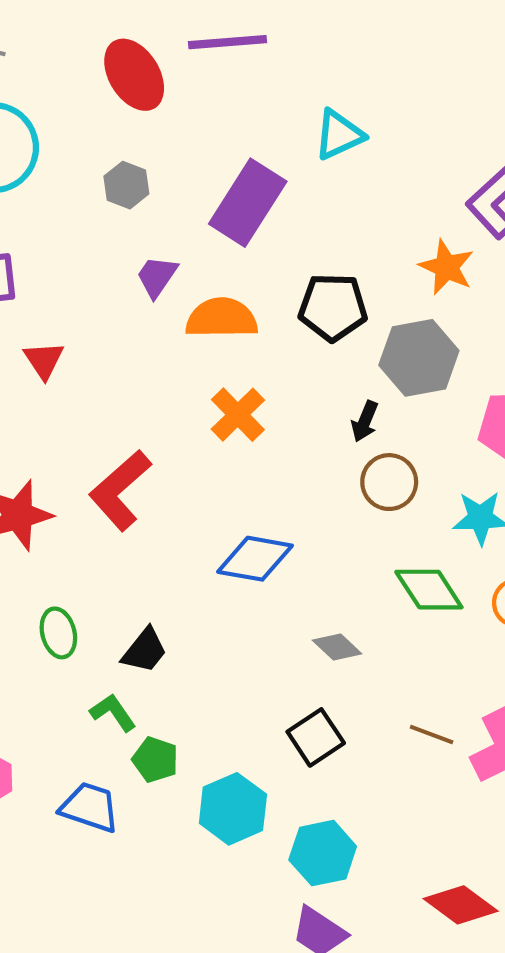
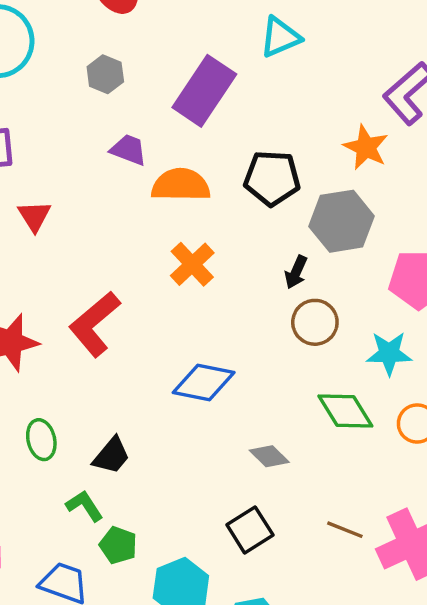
purple trapezoid: (157, 277) -> (129, 150), turned 75

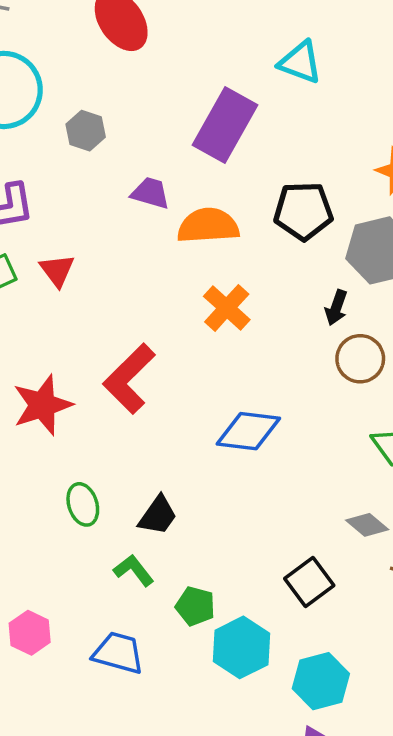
cyan triangle: (280, 37) -> (300, 62), turned 48
gray hexagon: (105, 74) -> (86, 131), moved
gray diamond: (269, 456) -> (367, 525), moved
green pentagon: (118, 545) -> (195, 606), moved

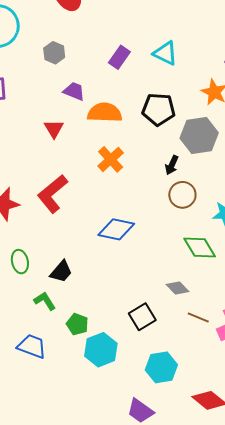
cyan triangle: (300, 62) -> (165, 53), moved
purple rectangle: (225, 125) -> (119, 57), size x0.6
gray hexagon: (86, 131) -> (54, 53), moved
red triangle: (57, 270) -> (54, 129), moved
cyan hexagon: (321, 681) -> (161, 367), moved

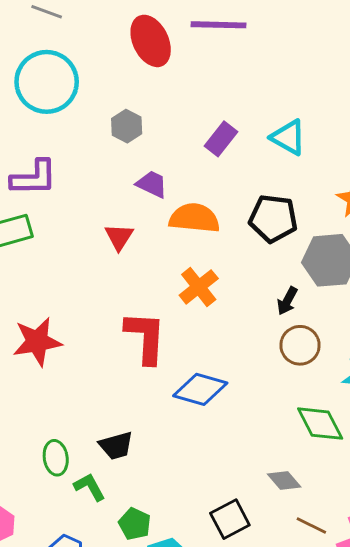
red L-shape: (52, 194) -> (145, 337), moved, turned 129
green ellipse: (20, 262) -> (56, 458), moved
black trapezoid: (61, 272) -> (116, 446), turned 30

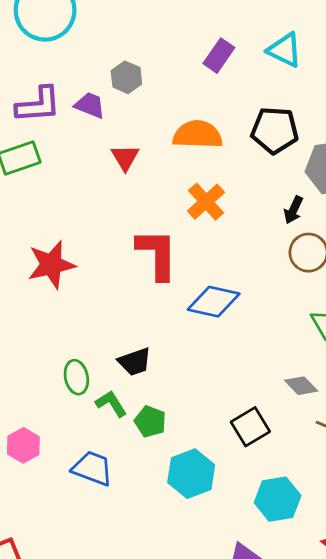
gray hexagon: (127, 126) -> (126, 77), moved
purple trapezoid: (152, 184) -> (90, 105), moved
green pentagon: (135, 524) -> (150, 421), moved

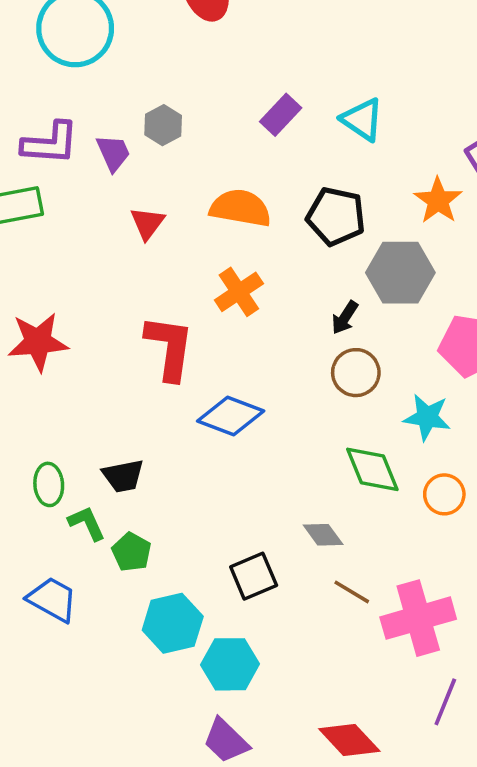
purple trapezoid: (90, 105) -> (113, 153), turned 36
cyan hexagon: (278, 499) -> (230, 664), moved

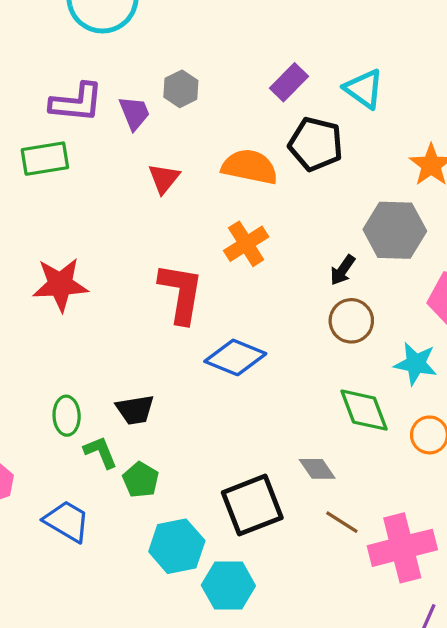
black pentagon: (336, 216) -> (316, 144), moved
black square: (254, 576) -> (252, 505), size x1.4

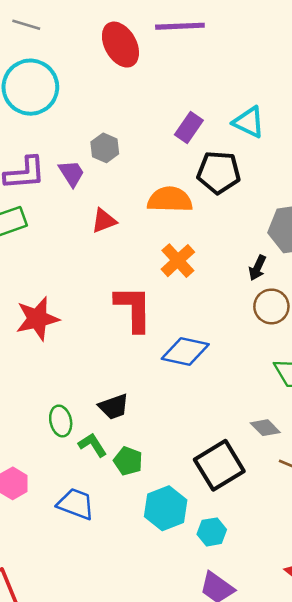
red triangle: (164, 178) -> (104, 221), turned 40
cyan hexagon: (228, 585) -> (212, 532), size x0.7

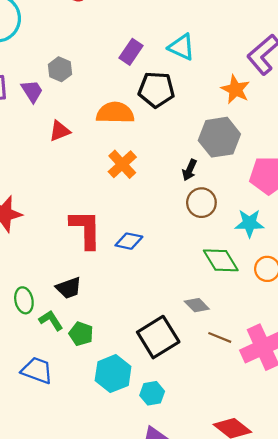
red L-shape: (133, 309) -> (86, 229), moved
blue diamond: (185, 352) -> (129, 241), size x0.7

